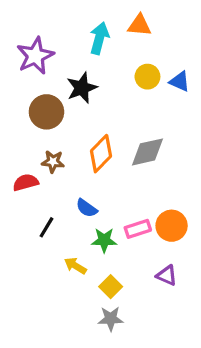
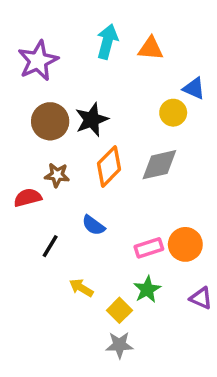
orange triangle: (139, 25) -> (151, 49), moved
yellow circle: (147, 77) -> (173, 113), moved
black star: (82, 88) -> (92, 120), moved
green star: (104, 240) -> (147, 289), moved, turned -30
purple triangle: (167, 275) -> (201, 298), moved

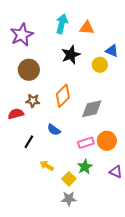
black star: (92, 120) -> (71, 55), moved
gray diamond: (159, 165) -> (92, 109), moved

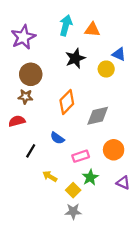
brown star: (33, 101) -> (25, 97), moved
pink rectangle: (86, 143) -> (81, 156), moved

